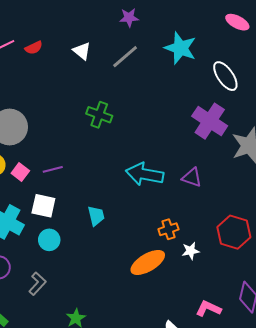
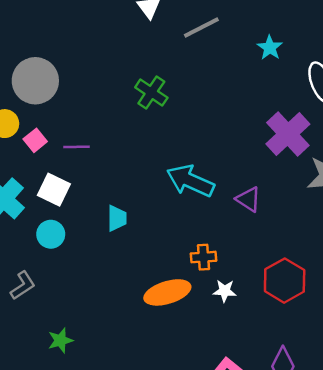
cyan star: (180, 48) -> (270, 48), moved, size x0.6

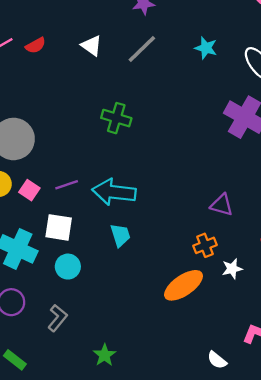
cyan arrow: (190, 181) -> (114, 192), moved
purple triangle: (248, 199) -> (222, 205), moved

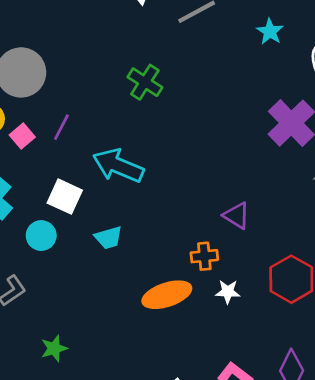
purple line: (67, 185) -> (61, 127), moved, turned -60
white square: (59, 227) -> (65, 197), moved
cyan trapezoid: (120, 235) -> (108, 238), moved, turned 75

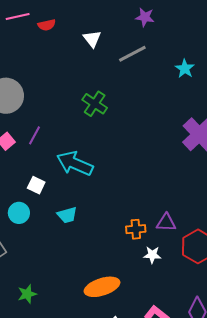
white square: (65, 197) -> (36, 185), size x0.7
purple triangle: (237, 216) -> (166, 222), moved, turned -30
orange ellipse: (167, 295) -> (102, 287), moved

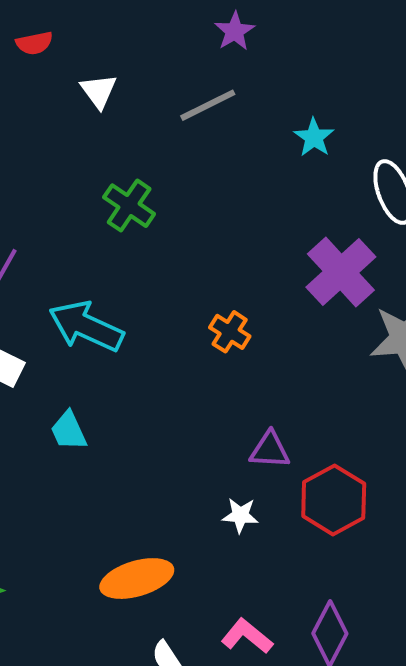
purple star: (145, 17) -> (235, 31), turned 30
white triangle: (92, 39) -> (99, 91), moved
cyan trapezoid: (67, 215) -> (69, 431), turned 80
orange cross: (136, 229) -> (230, 332), moved, turned 36

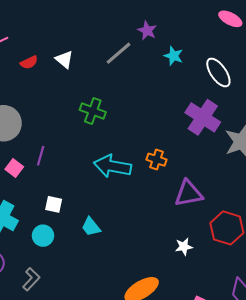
purple star: (235, 31) -> (147, 31), moved
red semicircle: (34, 43) -> (29, 62), moved
cyan arrow: (86, 326) -> (112, 166), moved
purple triangle: (270, 450) -> (189, 193), moved, size x1.4

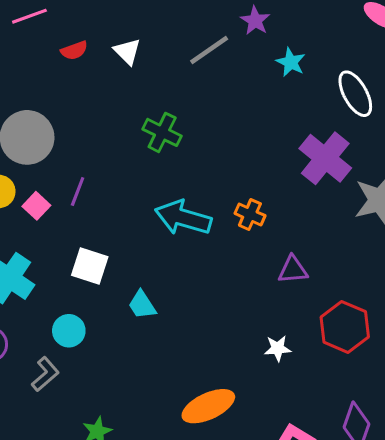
purple triangle: (189, 193) -> (293, 270), size x0.7
white square: (54, 204) -> (90, 266), size x1.4
cyan circle: (43, 236) -> (69, 331), moved

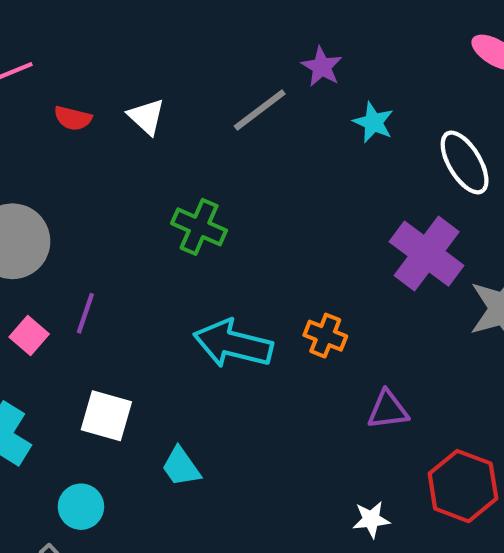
red semicircle: (74, 50) -> (73, 118), turned 36

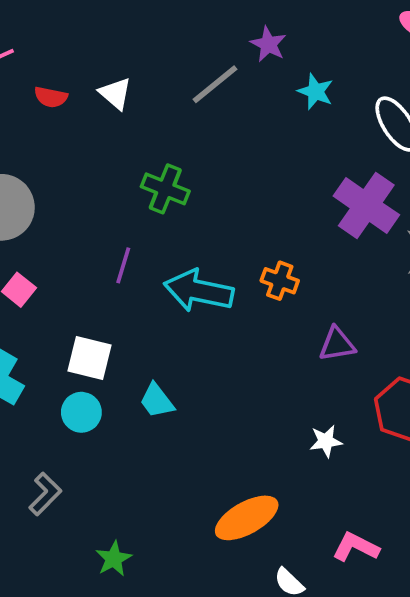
purple line: (85, 313) -> (123, 265), moved
cyan circle: (81, 507) -> (81, 412), moved

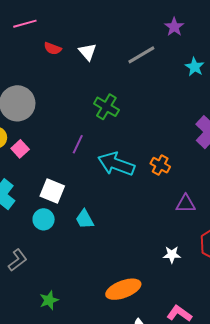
purple star: (268, 44) -> (174, 27), moved

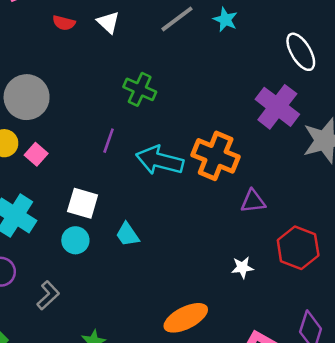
cyan star: (195, 67) -> (225, 20), moved
orange cross: (160, 165) -> (216, 156), size x1.8

